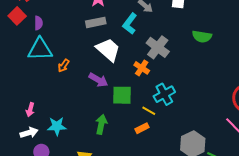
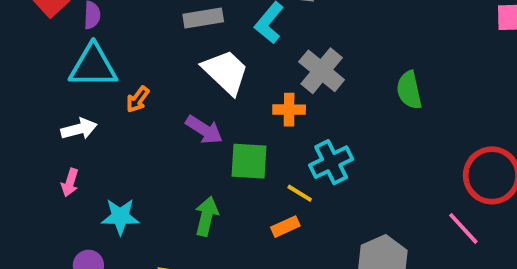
green semicircle: (202, 36) -> (409, 90), moved, turned 66
orange cross: (142, 68) -> (289, 110), turned -35
white arrow: (29, 133) -> (79, 129), moved

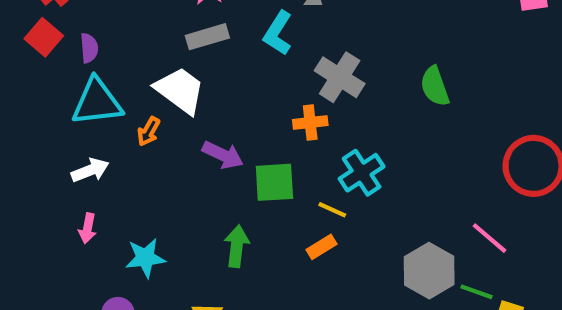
white trapezoid: (226, 72) -> (180, 90), moved
pink line: (463, 228) -> (489, 238), moved

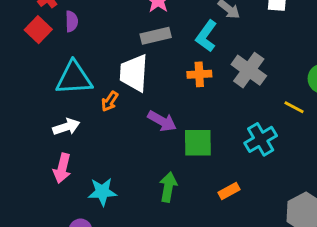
purple semicircle: (89, 48) -> (72, 21), moved
white trapezoid: (180, 90) -> (134, 73), turned -126
orange cross: (310, 123) -> (199, 74), moved
yellow line: (332, 210) -> (294, 107), moved
pink arrow: (88, 228) -> (62, 168), size x1.4

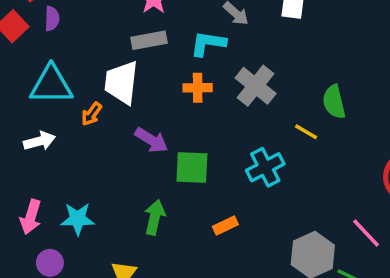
cyan L-shape: (206, 36) -> (208, 44), turned 60
pink arrow: (62, 168) -> (31, 217), moved

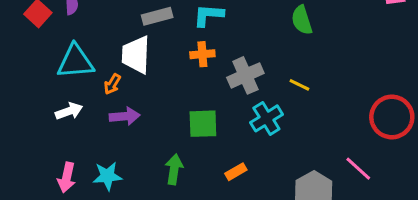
gray cross: (256, 86) -> (245, 75), moved, turned 32
green semicircle: (334, 102) -> (302, 20), moved
purple arrow: (151, 140) -> (125, 116), moved, turned -32

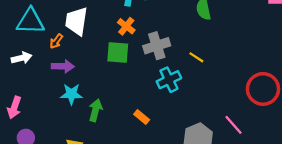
orange cross: (202, 54) -> (126, 26), turned 36
green square: (203, 124) -> (118, 53), moved
orange rectangle: (236, 172) -> (142, 117), turned 63
cyan star: (107, 176) -> (71, 94), moved

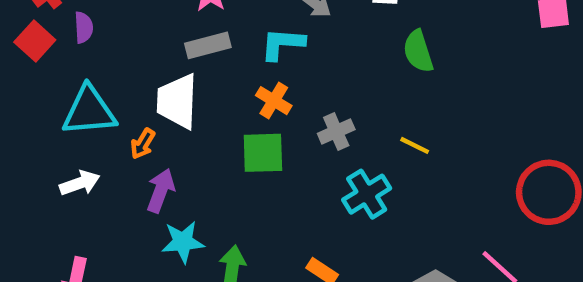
gray cross: (157, 46) -> (336, 131), size x0.7
purple arrow: (63, 66) -> (161, 191), turned -65

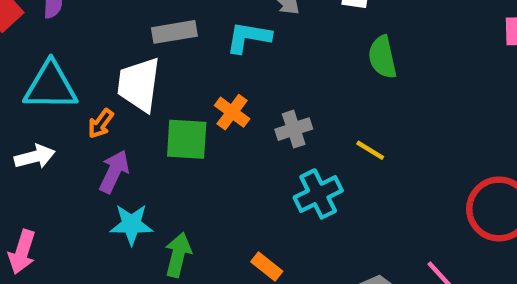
orange cross: (274, 101) -> (232, 112), moved
green square: (263, 153) -> (187, 139), moved

